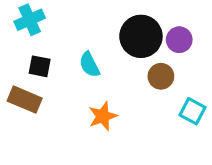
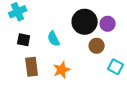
brown rectangle: (25, 100) -> (32, 67), moved, turned 60

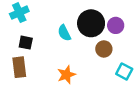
cyan semicircle: (54, 39) -> (64, 33), moved
brown rectangle: (32, 67) -> (19, 67), moved

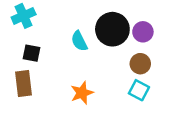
brown circle: (104, 49) -> (140, 64), moved
cyan square: (124, 71) -> (139, 90), moved

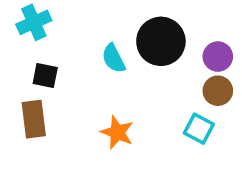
purple circle: (143, 32) -> (218, 57), moved
brown circle: (140, 64) -> (218, 91), moved
orange star: (82, 93) -> (117, 132), turned -30

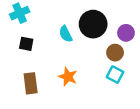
brown circle: (218, 91) -> (115, 53), moved
brown rectangle: (34, 119) -> (31, 83), moved

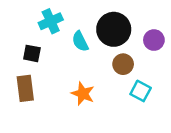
cyan cross: (20, 13) -> (51, 21), moved
brown circle: (115, 53) -> (123, 64), moved
brown rectangle: (31, 83) -> (25, 88), moved

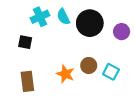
cyan semicircle: (80, 41) -> (63, 17), moved
brown circle: (123, 64) -> (89, 65), moved
brown rectangle: (25, 88) -> (27, 81), moved

